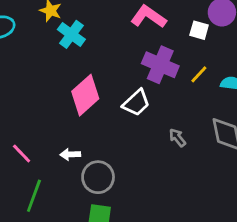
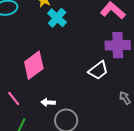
purple cross: (160, 65) -> (118, 45), turned -30
pink diamond: (85, 95) -> (34, 65), moved

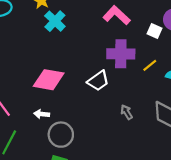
pink diamond: (34, 65) -> (49, 80), moved, turned 44

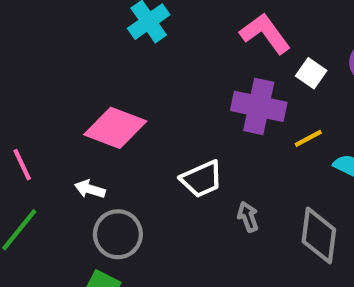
white square: (154, 31) -> (311, 73), moved
white trapezoid: (98, 81) -> (202, 179), moved

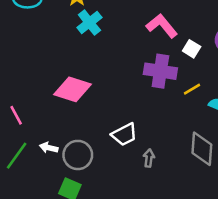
white trapezoid: (202, 179) -> (124, 134), moved
white arrow: (90, 189) -> (49, 148), moved
gray arrow: (248, 217) -> (149, 158), moved, turned 30

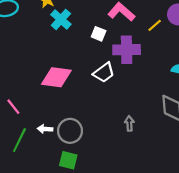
white square: (192, 49) -> (99, 34), moved
yellow line: (192, 89) -> (155, 25), moved
white trapezoid: (124, 134) -> (104, 73), moved

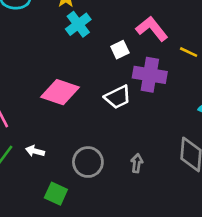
yellow line: (155, 25) -> (189, 52), turned 56
white square: (99, 34) -> (120, 50), turned 32
gray circle: (70, 131) -> (88, 162), moved

